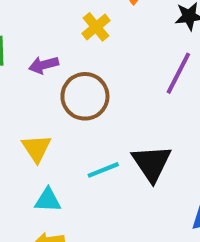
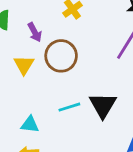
purple arrow: (44, 65) -> (35, 32), turned -108
yellow triangle: (36, 148) -> (24, 65), moved

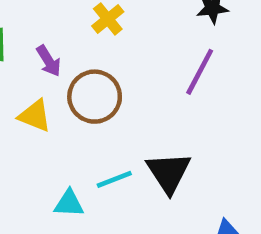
yellow triangle: (24, 65) -> (35, 116), turned -35
cyan triangle: (30, 125) -> (69, 203), moved

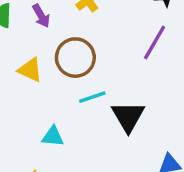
purple arrow: (49, 61) -> (41, 16), moved
cyan line: (114, 179) -> (92, 97), moved

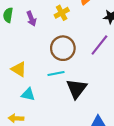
brown circle: (75, 58) -> (63, 48), moved
yellow triangle: (30, 70) -> (19, 69), moved

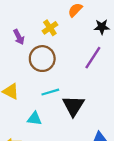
brown circle: (63, 48) -> (42, 59), moved
cyan triangle: (28, 94) -> (34, 119), moved

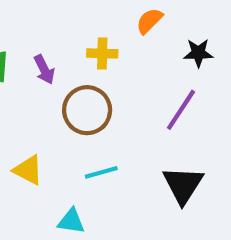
yellow cross: (50, 28) -> (102, 53), turned 35
black triangle: (73, 106) -> (183, 185), moved

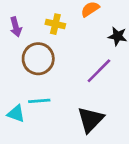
cyan triangle: (71, 221) -> (16, 114), moved

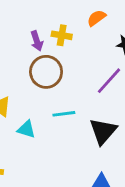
purple arrow: (16, 27) -> (37, 41), moved
cyan line: (39, 101) -> (64, 114), moved

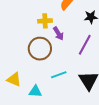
purple arrow: (37, 41) -> (58, 34), moved

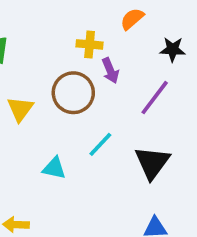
cyan line: (59, 75) -> (100, 144), turned -35
yellow triangle: (14, 80) -> (20, 109), moved, turned 35

